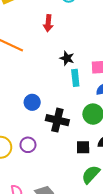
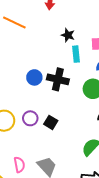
black cross: (57, 120) -> (58, 79), moved
black square: (83, 147) -> (51, 122), moved, turned 32

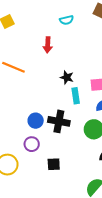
purple circle: (30, 118) -> (32, 144), moved
black square: (51, 122) -> (54, 164), turned -32

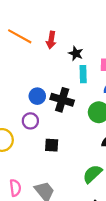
red arrow: (48, 45) -> (51, 40), moved

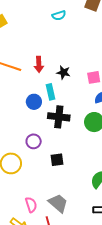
cyan rectangle: (83, 74) -> (51, 92), moved
blue circle: (37, 96) -> (34, 102), moved

